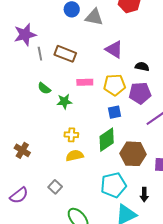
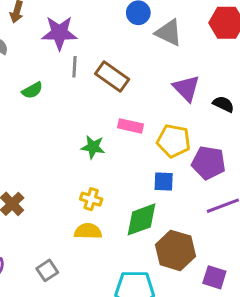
black semicircle: (142, 67) -> (223, 104), moved
green semicircle: (44, 88) -> (32, 90), moved, turned -80

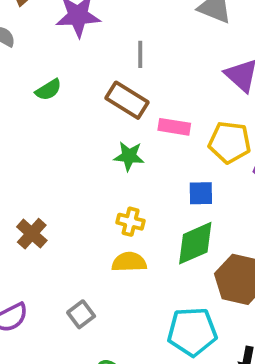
gray line: (75, 67) -> (140, 54), moved
brown rectangle: (112, 76) -> (127, 100), moved
blue square: (164, 182) -> (201, 193), moved

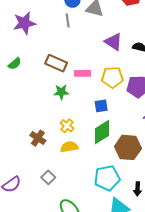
gray line: (140, 54) -> (68, 20), moved
yellow cross: (131, 222) -> (67, 126), turned 32
brown cross: (32, 234) -> (38, 138), moved

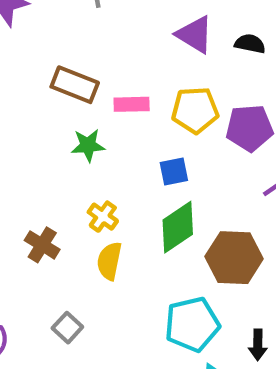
yellow semicircle: (69, 147) -> (109, 261), turned -66

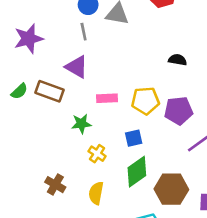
purple triangle: (195, 35) -> (77, 67), moved
brown rectangle: (75, 85) -> (49, 91), moved
yellow cross: (103, 217) -> (97, 154), moved

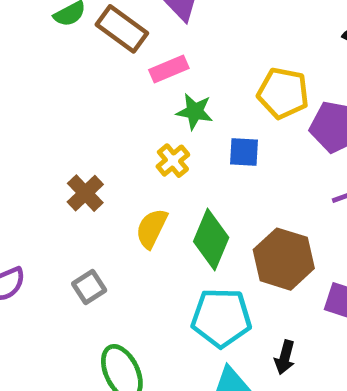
pink rectangle: (107, 98) -> (169, 69), moved, turned -36
green star: (81, 124) -> (195, 112), moved
green diamond: (137, 172) -> (211, 239), moved, turned -48

